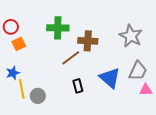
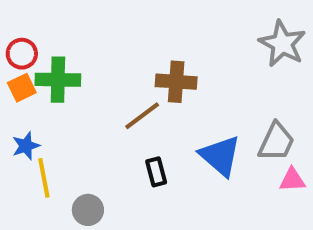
green cross: (58, 28) -> (58, 80), moved
gray star: (131, 36) -> (282, 44), moved
orange square: (19, 44) -> (22, 88), moved
gray circle: (38, 96) -> (88, 210), moved

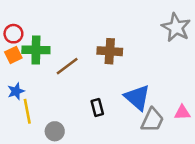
brown line: (142, 116) -> (67, 66), moved
gray trapezoid: (276, 142) -> (152, 120), moved

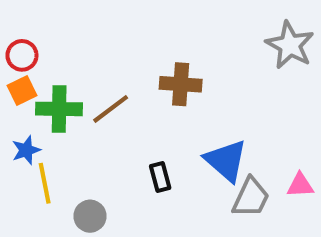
green cross: (36, 50) -> (59, 109), moved

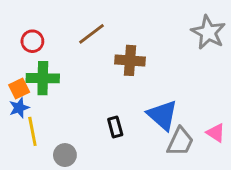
red circle: (22, 55) -> (32, 41), moved
orange square: (22, 90) -> (19, 89), moved
brown line: (111, 109) -> (92, 34), moved
pink triangle: (300, 185) -> (216, 133), turned 36

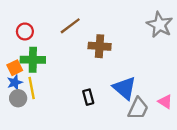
yellow line: (32, 131) -> (32, 88), moved
gray circle: (65, 155) -> (18, 98), moved

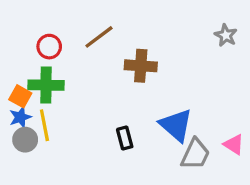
gray star: (160, 25) -> (226, 35), size x0.6
red circle: (25, 31) -> (49, 47), moved
orange square: (15, 68) -> (20, 96), turned -35

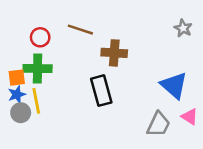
brown line: (99, 37) -> (80, 30), turned 55
orange square: (20, 96) -> (17, 78), turned -36
blue triangle: (176, 125) -> (174, 85), moved
black rectangle: (125, 138) -> (101, 91), moved, size x1.6

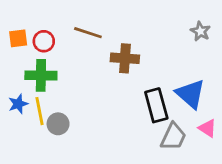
orange square: (17, 78) -> (18, 38), moved
black rectangle: (101, 91) -> (156, 105), moved
gray circle: (21, 113) -> (58, 124), moved

